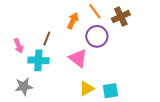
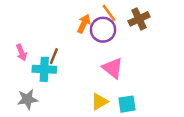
purple circle: (97, 36) -> (103, 30), moved
brown line: (47, 38) -> (54, 56), moved
pink triangle: (78, 58) -> (113, 68), moved

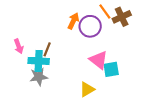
orange line: (109, 13) -> (105, 12), moved
gray star: (27, 99) -> (39, 77), moved
cyan square: (127, 104) -> (111, 69), moved

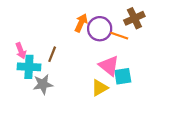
orange line: (105, 12) -> (119, 36), moved, turned -35
cyan cross: (39, 61) -> (29, 67), moved
yellow triangle: (87, 89) -> (100, 88), moved

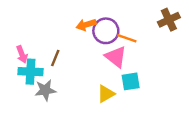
brown cross: (134, 18) -> (169, 20), moved
orange arrow: (81, 23) -> (86, 25), turned -132
pink triangle: (109, 66) -> (116, 57), moved

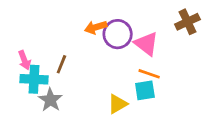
orange line: (127, 38) -> (149, 74), moved
pink triangle: (116, 57) -> (146, 44), moved
gray star: (45, 90) -> (50, 100), turned -30

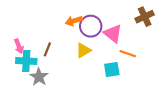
orange line: (149, 74) -> (128, 54), moved
yellow triangle: (118, 104) -> (83, 50), moved

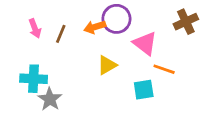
purple circle: (91, 26) -> (116, 19), moved
pink arrow: (19, 46) -> (35, 28), moved
brown line: (47, 49) -> (61, 34), moved

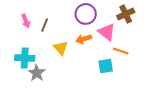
brown cross: (186, 22) -> (126, 14), moved
orange arrow: (95, 27) -> (84, 39), moved
yellow triangle: (107, 65) -> (61, 48), moved, turned -42

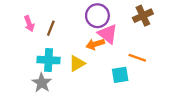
pink triangle: (107, 32) -> (108, 34), moved
yellow triangle: (61, 48) -> (77, 63), moved, turned 42
cyan cross: (25, 58) -> (49, 60), moved

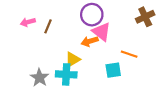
brown cross: (143, 16) -> (145, 17), moved
pink arrow: (29, 24) -> (28, 22), turned 96
cyan cross: (49, 60) -> (66, 74), moved

